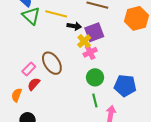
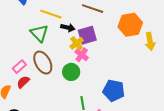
green triangle: (31, 16) -> (39, 33), moved
pink cross: (90, 52) -> (82, 55), turned -32
green circle: (95, 77) -> (71, 72), moved

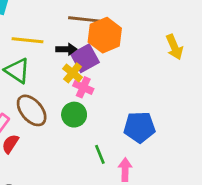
orange hexagon: (130, 25) -> (105, 35), moved
black arrow: (68, 28) -> (66, 49), moved

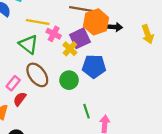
black arrow: (66, 49) -> (115, 27), moved
pink cross: (83, 87) -> (54, 34), moved
blue pentagon: (139, 127) -> (94, 66), moved

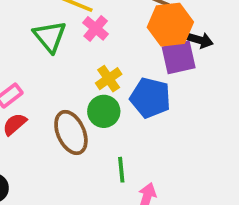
purple square: (80, 38) -> (179, 57), moved
yellow cross: (70, 49) -> (109, 79), moved
brown ellipse: (37, 75) -> (71, 132), moved

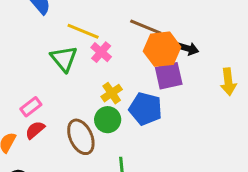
black arrow: (200, 40) -> (188, 48), moved

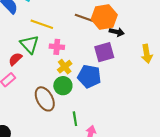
orange hexagon: (162, 49) -> (104, 17), moved
pink cross: (101, 52) -> (57, 47), moved, turned -32
red semicircle: (35, 130) -> (15, 59), moved

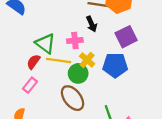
yellow line: (42, 24) -> (59, 60), moved
black arrow: (117, 32) -> (92, 24), moved, turned 64
green circle: (63, 86) -> (78, 73), moved

